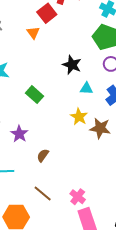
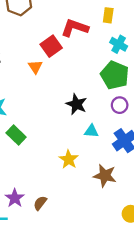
green rectangle: (35, 95) -> (16, 135), moved
yellow star: (79, 117) -> (69, 159), moved
purple star: (19, 134) -> (15, 198), moved

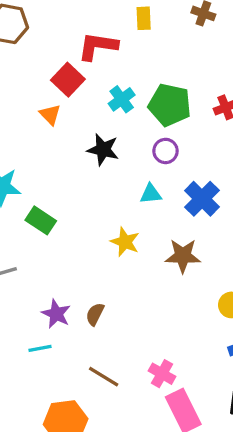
cyan cross: (119, 44) -> (122, 99), moved, turned 35
black star: (76, 104) -> (103, 150), moved
purple circle: (120, 105) -> (166, 151), moved

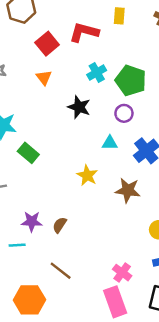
red square: (68, 80) -> (47, 44), moved
purple star: (56, 314) -> (32, 222), turned -30
pink cross: (162, 374) -> (122, 273), moved

